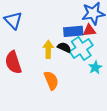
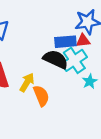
black semicircle: (64, 47) -> (56, 59), size x1.6
yellow arrow: (48, 49) -> (27, 82), moved, turned 30

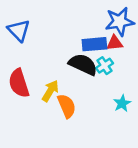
cyan cross: (74, 60) -> (104, 66), size x0.6
cyan star: (90, 81) -> (122, 103), moved

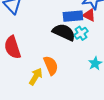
red triangle: (115, 43) -> (89, 15), turned 32
yellow arrow: (50, 91) -> (36, 77), moved

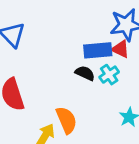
black semicircle: (64, 32) -> (85, 73), size x0.6

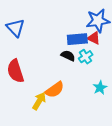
orange semicircle: (66, 120) -> (55, 90), turned 78

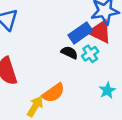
red triangle: (94, 38) -> (100, 32), size x1.5
blue rectangle: (77, 39) -> (80, 33), turned -30

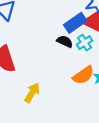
orange semicircle: (53, 93) -> (83, 75), moved

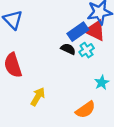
orange semicircle: (83, 75) -> (85, 110), moved

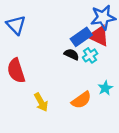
yellow arrow: (38, 97) -> (41, 102), turned 120
orange semicircle: (85, 110) -> (81, 100), moved

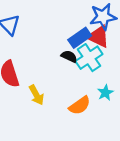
cyan cross: (90, 55) -> (89, 58), size x1.6
yellow arrow: (41, 102) -> (36, 95), moved

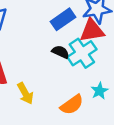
red triangle: (98, 37) -> (92, 31), turned -35
blue rectangle: (80, 38) -> (63, 19), moved

